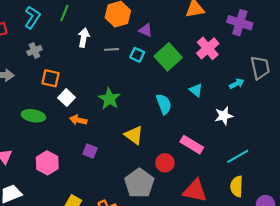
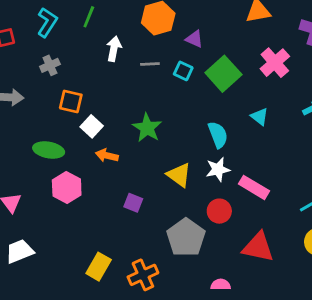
white star: (224, 116) -> (218, 169), moved
purple square: (90, 151) -> (133, 203), moved
pink hexagon: (47, 163) -> (67, 187), moved

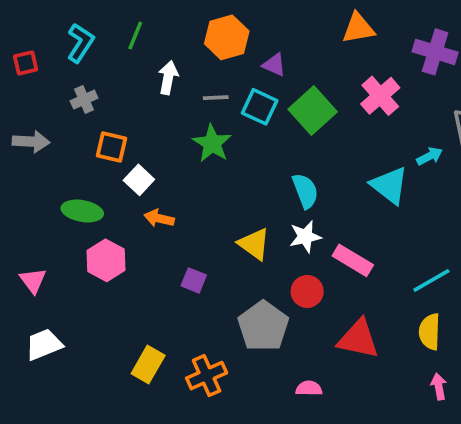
cyan square: (183, 71) -> (260, 107), size x1.4
cyan triangle: (260, 117) -> (389, 185), moved, size x1.6
green star: (147, 128) -> (212, 143), moved

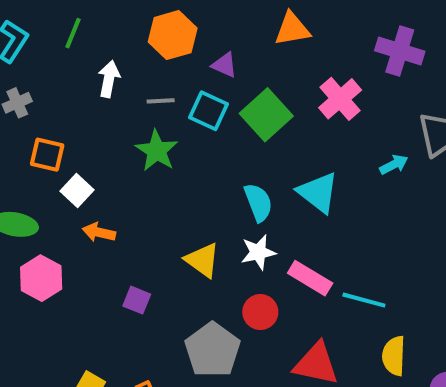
orange triangle: (358, 28) -> (292, 29), moved
cyan triangle: (389, 185) -> (318, 192), moved
cyan line: (431, 280) -> (364, 300), moved, turned 45

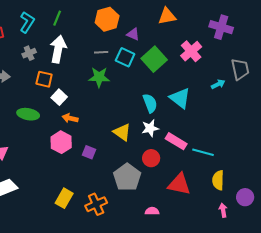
white arrow: (109, 79) -> (58, 49), moved, size x1.5
green star: (157, 151) -> (99, 77), turned -30
pink hexagon: (41, 278) -> (61, 142), moved

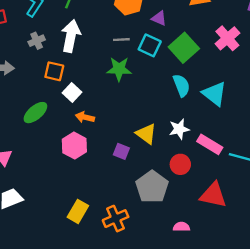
cyan semicircle: (150, 103) -> (181, 85), moved
green ellipse: (28, 114) -> (35, 113), turned -50
purple square: (89, 152) -> (121, 151), moved

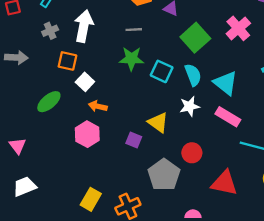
cyan square: (150, 45) -> (162, 71), moved
white star: (179, 129) -> (190, 106), moved
pink rectangle: (210, 144) -> (228, 117), moved

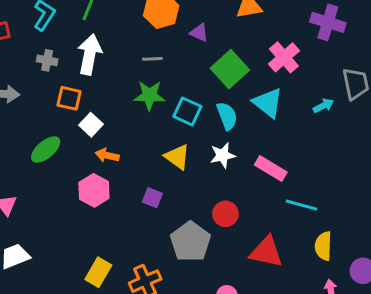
gray cross: (50, 31) -> (47, 60), turned 35
cyan triangle: (226, 83) -> (268, 103), moved
yellow triangle: (158, 123) -> (177, 157), moved

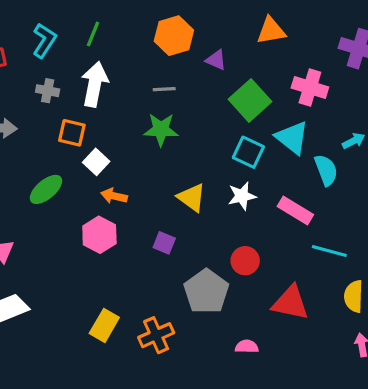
pink cross: (284, 57) -> (310, 87), turned -32
cyan square: (187, 111) -> (248, 152), moved
cyan semicircle: (227, 116) -> (326, 170), moved

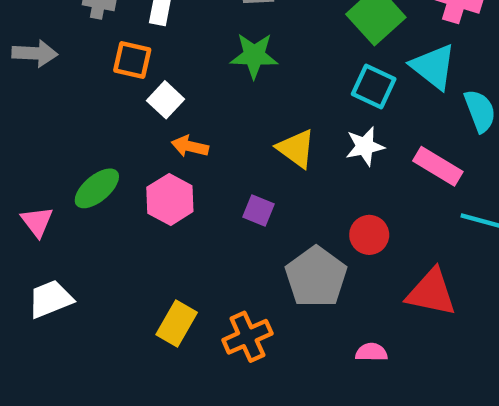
green ellipse: (46, 189) -> (97, 188), moved

